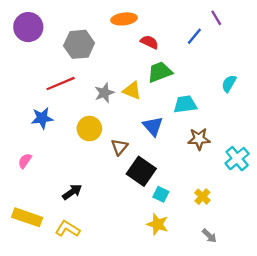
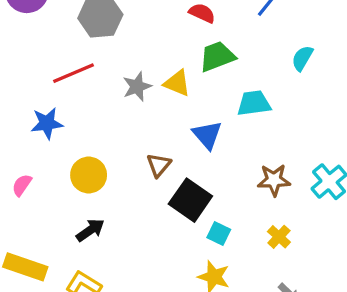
cyan semicircle: (229, 84) -> (302, 58), moved
yellow circle: (89, 129) -> (89, 175), moved
brown star: (199, 139) -> (274, 180), moved

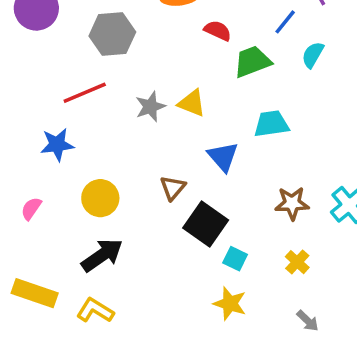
green trapezoid: (217, 56) -> (252, 62), moved
cyan semicircle: (302, 58) -> (313, 55), moved
black arrow: (90, 230) -> (102, 255), size x1.4

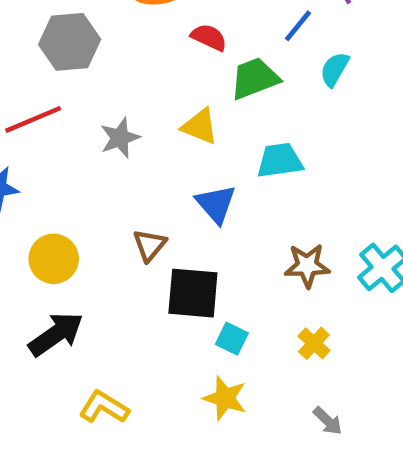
yellow triangle: (192, 103) -> (200, 126), moved
black square: (206, 224) -> (193, 293), turned -30
yellow L-shape: (95, 310) -> (104, 407), moved

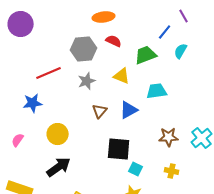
red semicircle: (209, 37) -> (114, 41), moved
gray hexagon: (70, 42) -> (84, 49), moved
blue triangle: (216, 204) -> (129, 110), turned 42
brown triangle: (150, 245) -> (100, 111), moved
yellow cross: (314, 343) -> (172, 171), turned -32

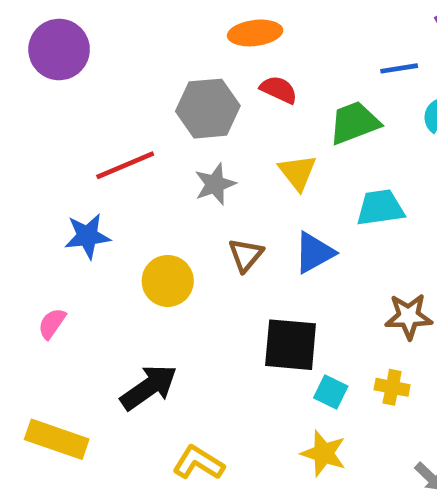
blue line: (165, 32) -> (399, 68), turned 42
yellow triangle: (122, 76) -> (298, 172), turned 30
yellow circle: (58, 134) -> (168, 281), moved
yellow cross: (172, 171) -> (392, 387), moved

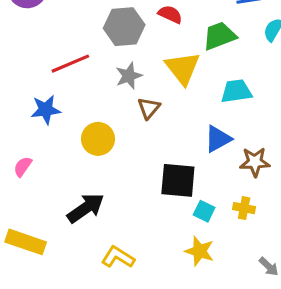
yellow triangle: (298, 172) -> (183, 68), size x1.4
blue triangle: (314, 253) -> (218, 139), moved
brown triangle: (246, 255) -> (149, 108), moved

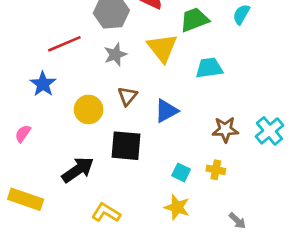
brown triangle: (149, 108) -> (127, 96), moved
blue star: (46, 110) -> (43, 84), turned -30
blue triangle: (218, 139) -> (166, 111), moved
black square: (178, 180) -> (126, 146), moved

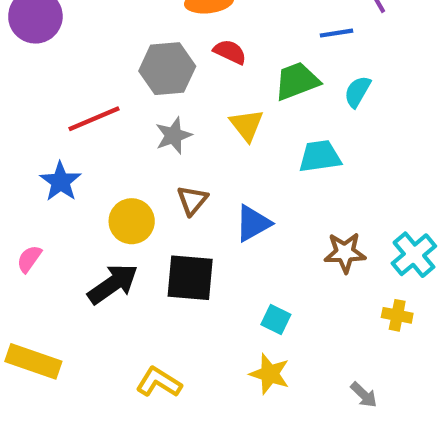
cyan semicircle: (241, 14) -> (357, 92), moved
yellow triangle: (162, 48) -> (247, 125), size x0.7
black arrow: (78, 170) -> (113, 284), moved
yellow cross: (216, 170) -> (397, 315), moved

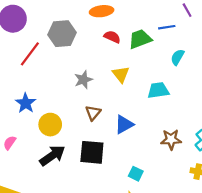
gray hexagon: (167, 69) -> (62, 34), moved
green trapezoid: (297, 81) -> (140, 39), moved
red line: (94, 119) -> (30, 54), moved, turned -30
yellow circle: (132, 221) -> (50, 125), moved

